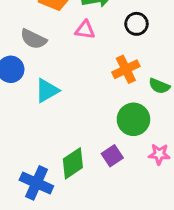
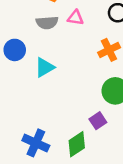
gray semicircle: (33, 39) -> (47, 23), moved, turned -30
green diamond: (73, 163) -> (77, 144), moved

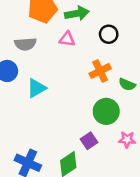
gray semicircle: (47, 23) -> (25, 44), moved

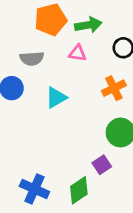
cyan triangle: (36, 88) -> (56, 98), moved

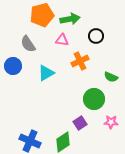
gray semicircle: (32, 59) -> (28, 44), turned 60
orange cross: (114, 88) -> (80, 61), moved

